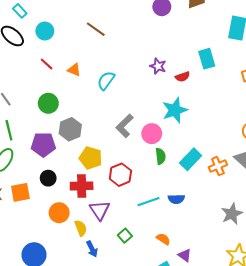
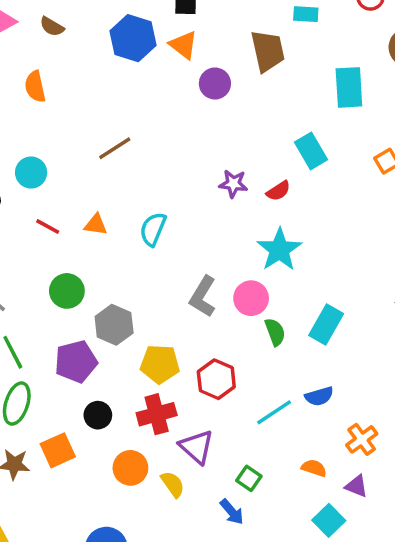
brown line: (96, 29) -> (115, 148), turned -54
orange cross: (218, 166) -> (362, 439), moved
blue arrow: (92, 249) -> (232, 512), moved

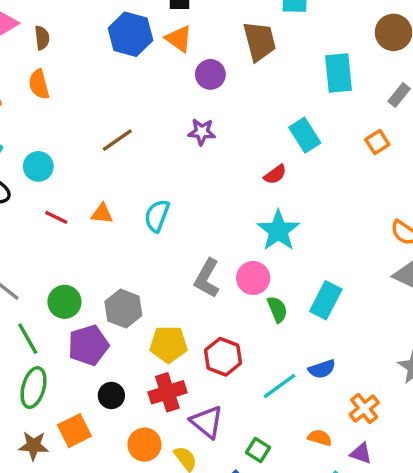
brown semicircle: (52, 27) -> (42, 38), moved, turned -125
purple star: (233, 184) -> (202, 132), moved
green circle: (67, 291) -> (64, 302), moved

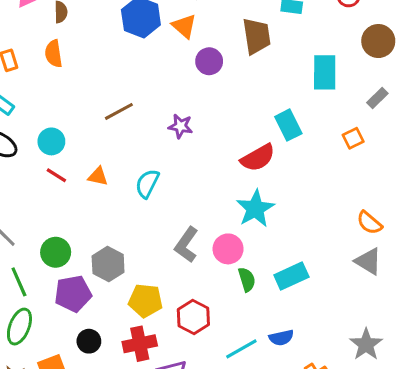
purple star: (202, 132) -> (181, 126), moved
cyan circle: (38, 166) -> (51, 141), moved
red semicircle: (275, 175) -> (258, 158), size x1.6
cyan rectangle: (326, 300) -> (291, 276), turned 32

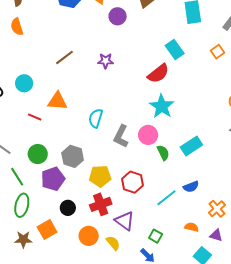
red line: (56, 175) -> (35, 117), moved
orange triangle: (98, 176) -> (57, 101), size x1.5
cyan semicircle: (147, 184) -> (96, 118), moved

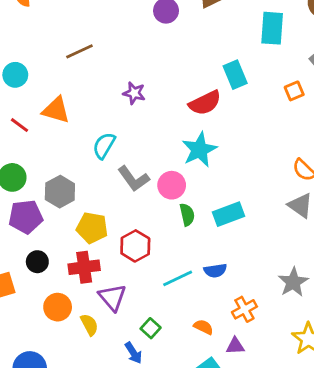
purple star: (106, 61) -> (134, 93), moved
gray L-shape: (121, 136) -> (133, 179), turned -75
purple triangle: (216, 235) -> (235, 346), turned -32

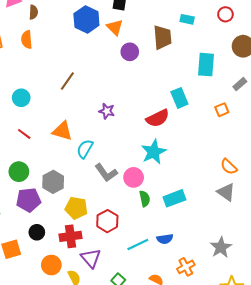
brown line: (79, 51) -> (67, 81), turned -30
orange triangle: (56, 110) -> (62, 131), moved

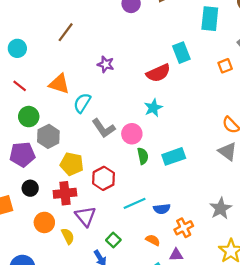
cyan star: (154, 152) -> (153, 108), size x0.7
green circle: (19, 172) -> (29, 117), moved
blue semicircle: (165, 239) -> (162, 209), moved

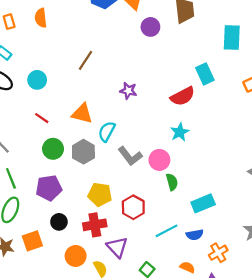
gray hexagon: (48, 136) -> (83, 152), moved
cyan rectangle: (174, 156) -> (203, 203), moved

